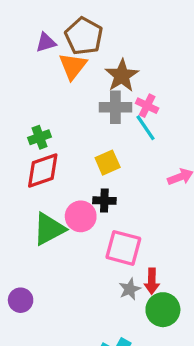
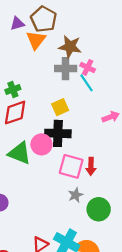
brown star: (122, 76) -> (70, 47), turned -30
black cross: (104, 201) -> (58, 133), size x1.6
green triangle: (49, 229) -> (19, 153), turned 50
red arrow: (152, 281) -> (91, 166), moved

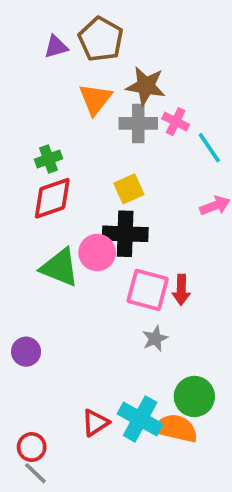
orange triangle: (36, 40) -> (95, 99), moved
cyan line: (86, 83) -> (209, 148), moved
green circle: (99, 209) -> (194, 397), moved

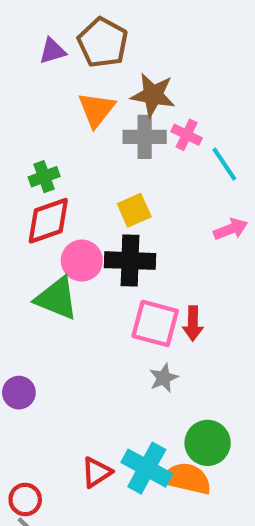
pink circle: (97, 252) -> (82, 261), moved

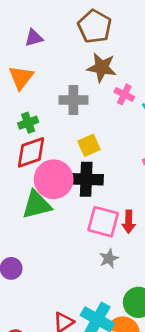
brown pentagon: (103, 43) -> (95, 26), moved
orange triangle: (96, 110) -> (21, 77), moved
gray cross: (145, 137) -> (73, 100), moved
pink circle: (82, 261) -> (54, 179), size x1.4
green triangle: (57, 298) -> (37, 205), turned -36

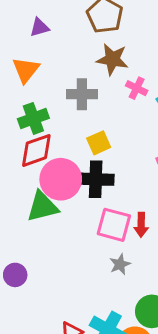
green cross: (28, 123) -> (33, 118), size x1.4

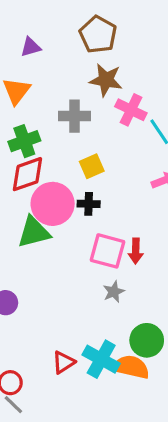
pink cross: (137, 88) -> (131, 110), size x1.4
black cross: (96, 179) -> (89, 204), size x0.6

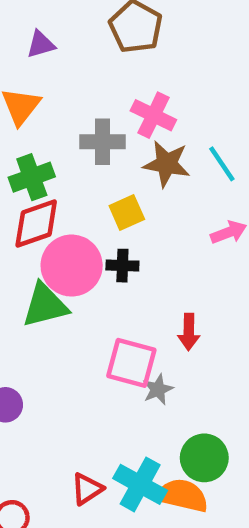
brown star: (106, 80) -> (167, 164), moved
pink cross: (131, 110) -> (153, 115), moved
pink square: (107, 251) -> (131, 363), moved

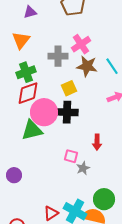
pink cross: (153, 115) -> (81, 44), turned 30
black cross: (122, 266) -> (67, 112), size x1.5
pink square: (131, 363) -> (71, 156), size x0.6

